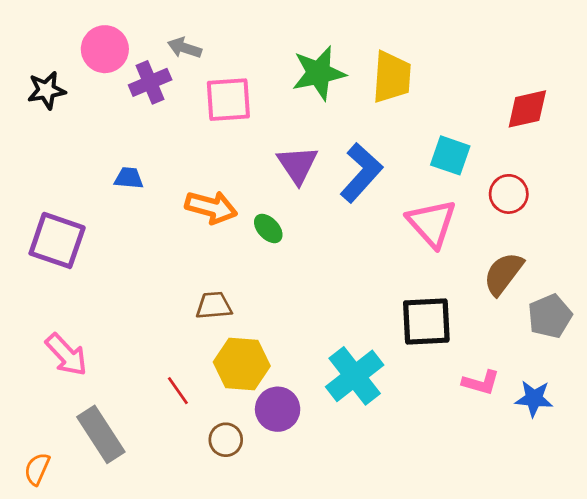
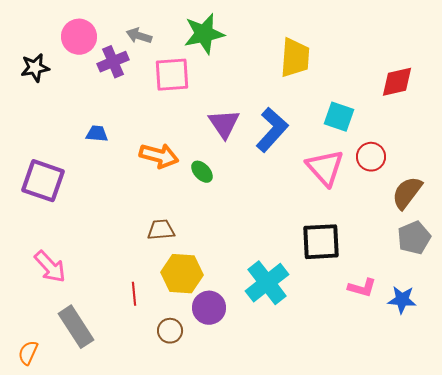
green star: (319, 73) -> (204, 34), moved
red circle: (509, 194) -> (371, 157), moved
brown semicircle: (503, 274) -> (407, 193), moved
red line: (178, 391) -> (134, 294), turned 30

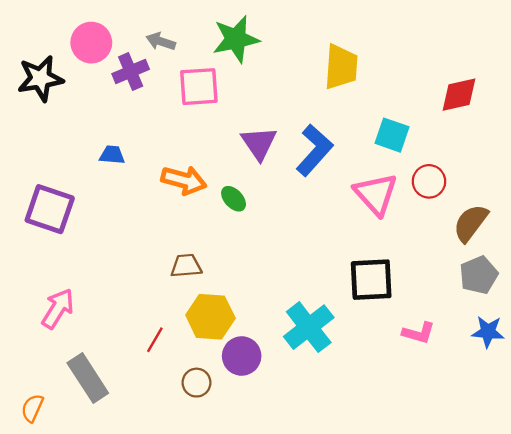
black star: (35, 68) -> (40, 78), size x1.4
pink arrow: (50, 267) -> (58, 309), turned -105
red line: (134, 294) -> (155, 340), turned 35
blue star: (402, 300) -> (488, 332), moved

